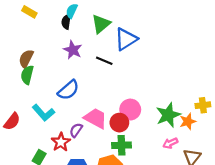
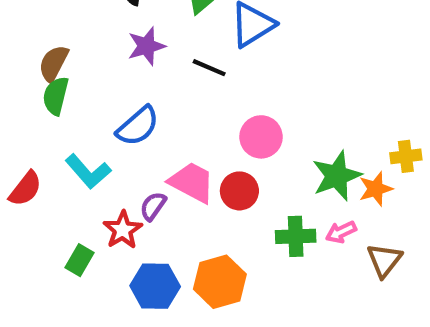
purple star: (73, 50) -> (146, 46), turned 30
pink circle: (130, 110) -> (261, 137), moved
green cross: (122, 145) -> (296, 236), moved

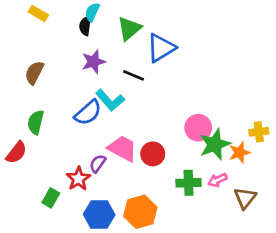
green semicircle: (56, 96) -> (36, 122), moved
pink circle: (261, 137) -> (198, 128), moved
cyan L-shape: (88, 171) -> (110, 100), moved

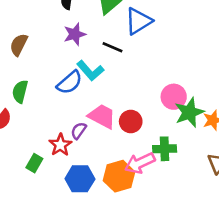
pink arrow: (217, 180) -> (140, 163), moved, size x1.6

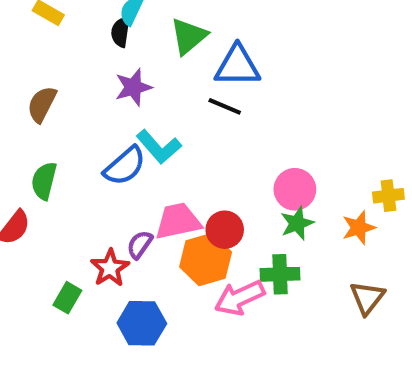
blue triangle: (139, 21) -> (237, 66), turned 32
black line: (112, 47) -> (225, 106), moved
green star: (189, 112) -> (297, 223), moved, size x0.7
pink trapezoid: (102, 116) -> (178, 221), turned -40
orange hexagon: (119, 176) -> (206, 259), moved

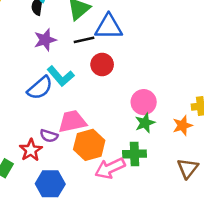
black line: (225, 106) -> (84, 40), moved, turned -36
red circle: (225, 230) -> (102, 64), moved
purple semicircle: (140, 245) -> (49, 136), turned -108

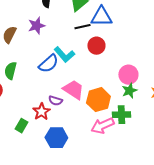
purple star: (45, 40) -> (36, 26), moved
pink trapezoid: (72, 122) -> (73, 90), turned 45
orange hexagon: (89, 145) -> (98, 100), moved

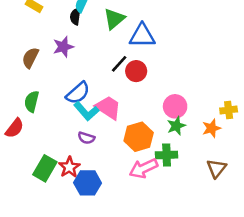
black line: (82, 27) -> (119, 64), moved, turned -35
cyan L-shape: (64, 55) -> (86, 111), moved
pink trapezoid: (73, 90) -> (108, 108), moved
red star: (41, 112) -> (69, 167), moved
green rectangle: (21, 126) -> (45, 168), size x1.5

